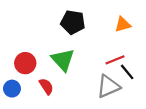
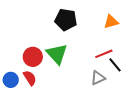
red circle: (25, 63) -> (33, 57), moved
red semicircle: (46, 86) -> (30, 78), moved
gray triangle: (108, 86) -> (98, 78), size x0.7

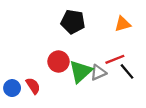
green triangle: (57, 54) -> (81, 71), moved, turned 30
red circle: (33, 57) -> (58, 62), moved
gray triangle: (98, 78) -> (98, 73), moved

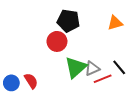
red line: (115, 59) -> (103, 79), moved
red circle: (58, 62) -> (57, 41), moved

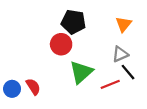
orange triangle: (115, 23) -> (124, 24), turned -35
gray triangle: (92, 68) -> (120, 54), moved

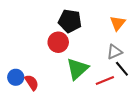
blue circle: (12, 89) -> (16, 77), moved

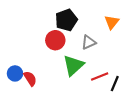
black pentagon: (70, 21) -> (66, 20), turned -30
gray triangle: (114, 52) -> (89, 42), moved
black line: (122, 69) -> (115, 84), moved, turned 63

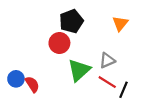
gray triangle: (89, 42) -> (107, 60), moved
red line: (100, 76) -> (107, 82), turned 54

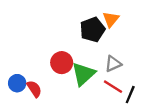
black pentagon: (71, 21) -> (92, 29), moved
orange triangle: (120, 23) -> (111, 19), moved
red circle: (59, 43) -> (62, 63), moved

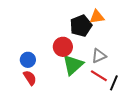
orange triangle: (111, 19) -> (97, 17), turned 42
red circle: (62, 63) -> (63, 47), moved
blue circle: (17, 83) -> (28, 60), moved

